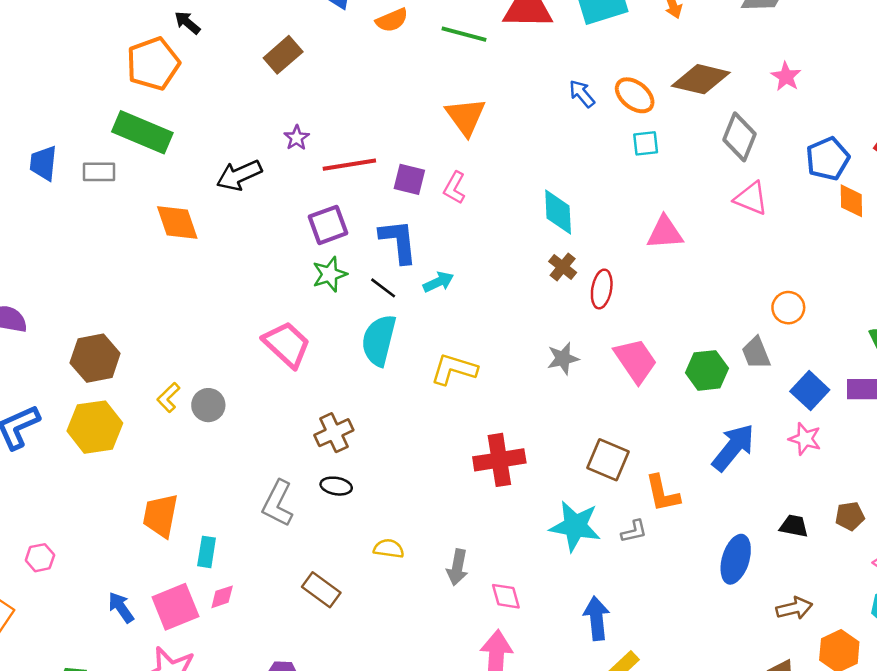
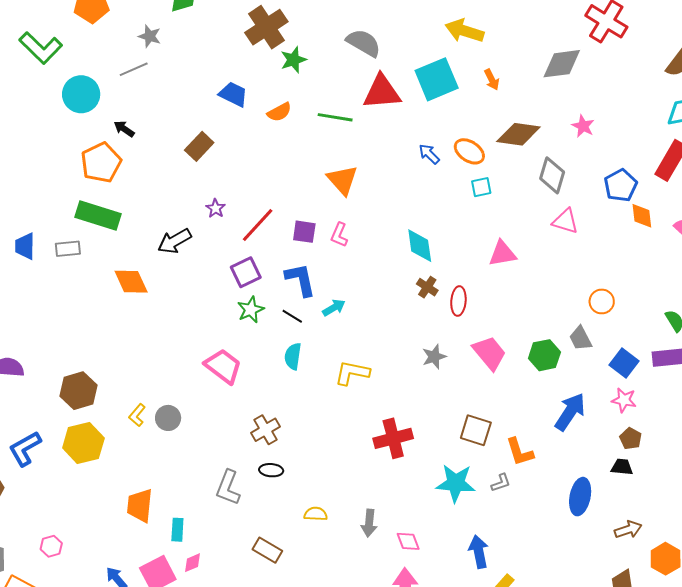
red line: (349, 165) -> (258, 225), turned -33
cyan semicircle: (379, 340) -> (293, 356), size x0.7
brown pentagon: (850, 516) -> (631, 438), moved, turned -30

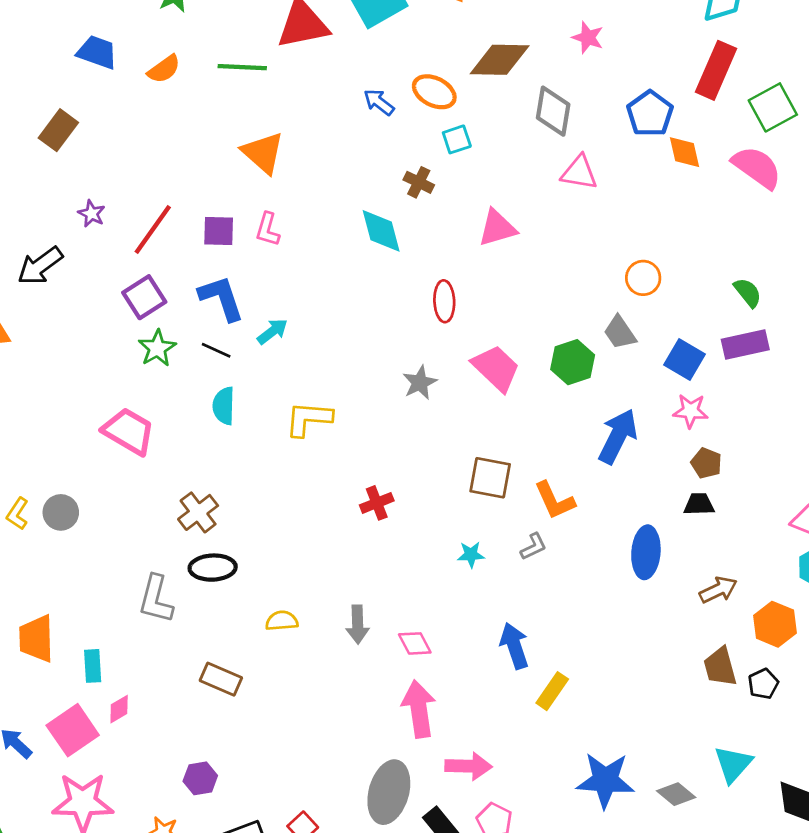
brown cross: (427, 287) -> (419, 182), moved
red cross: (393, 438) -> (377, 503), size x0.6
black ellipse: (271, 470) -> (213, 568), size x1.4
cyan star: (456, 483) -> (471, 555), size x0.5

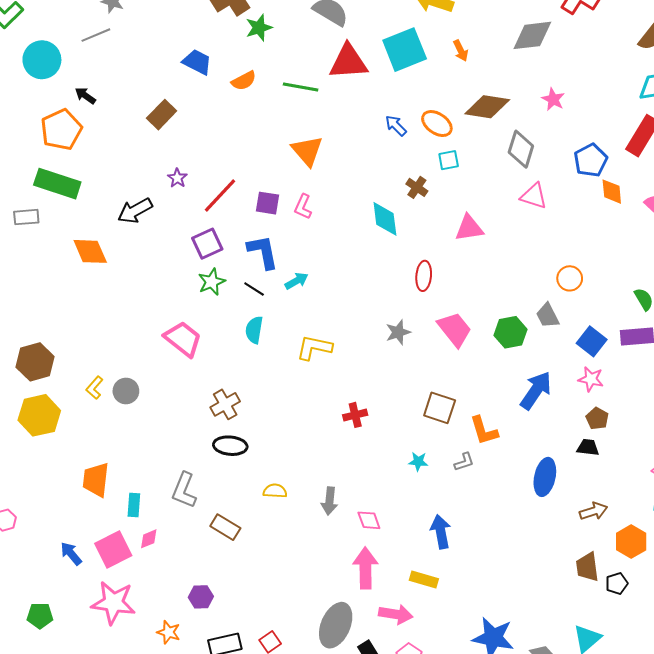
gray L-shape: (156, 599) -> (184, 490), moved
yellow rectangle: (552, 691) -> (424, 580), moved, turned 64

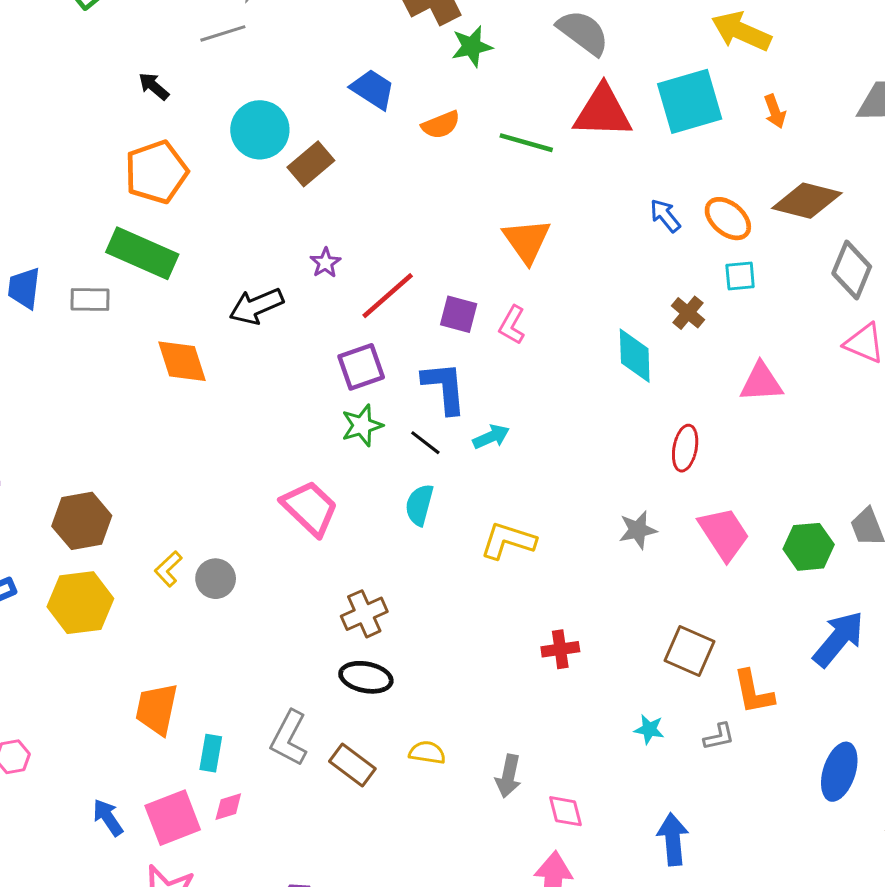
cyan circle: (42, 60) -> (260, 130), moved
black arrow: (85, 96) -> (154, 86), moved
brown rectangle: (225, 527) -> (352, 765), moved

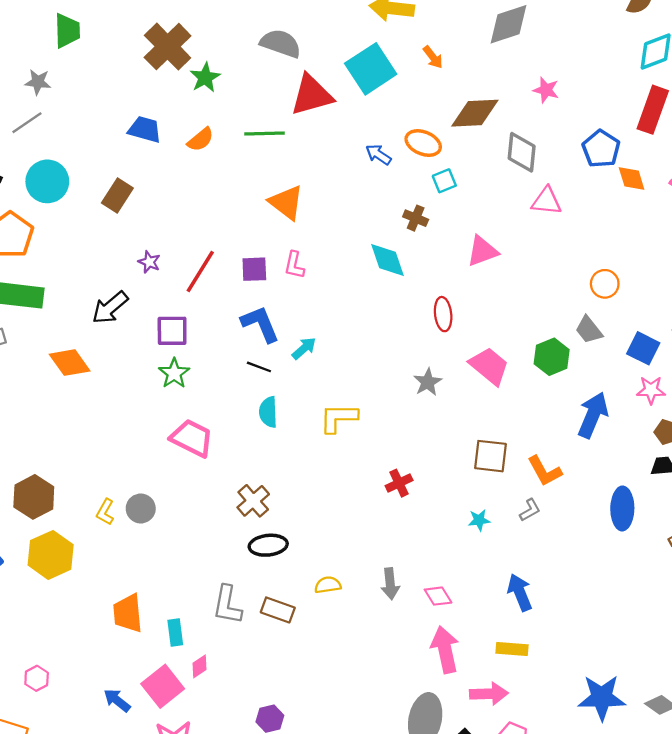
cyan circle: (260, 130) -> (47, 181), moved
purple square: (361, 367) -> (172, 331), moved, turned 36
green star: (362, 425) -> (174, 373), moved

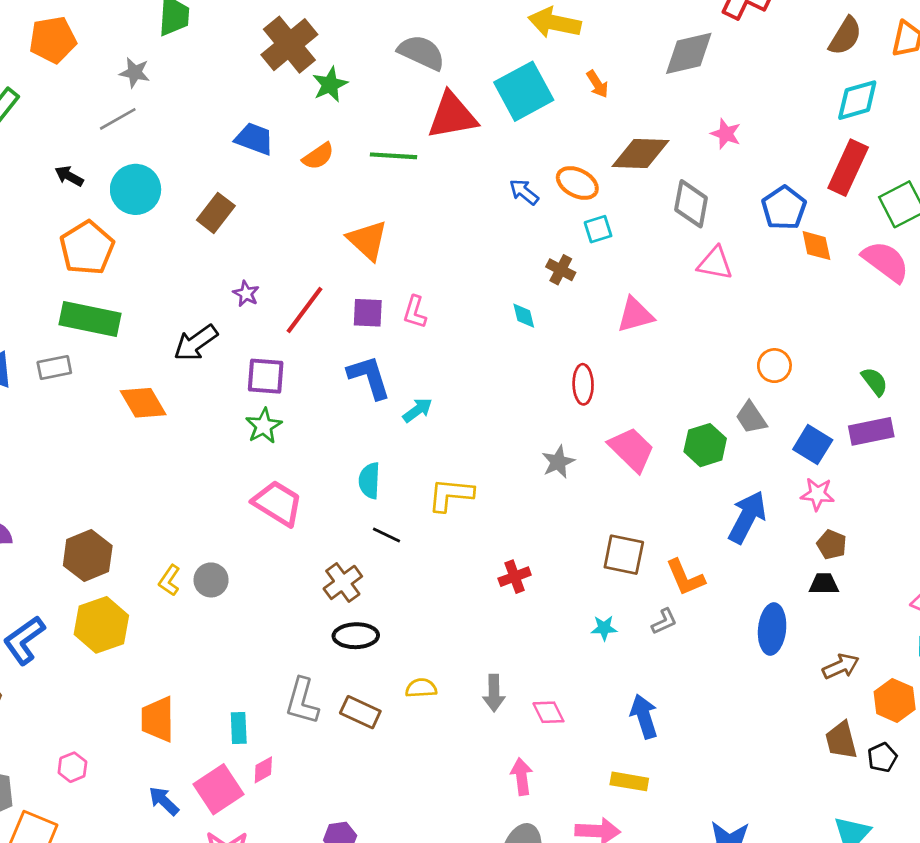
orange triangle: (286, 202) -> (367, 240), moved
cyan diamond: (387, 260) -> (524, 316), size x0.6
black line: (259, 367) -> (387, 535), moved
orange trapezoid: (128, 613) -> (158, 719), moved
pink arrow: (445, 650) -> (522, 777), moved, size x0.7

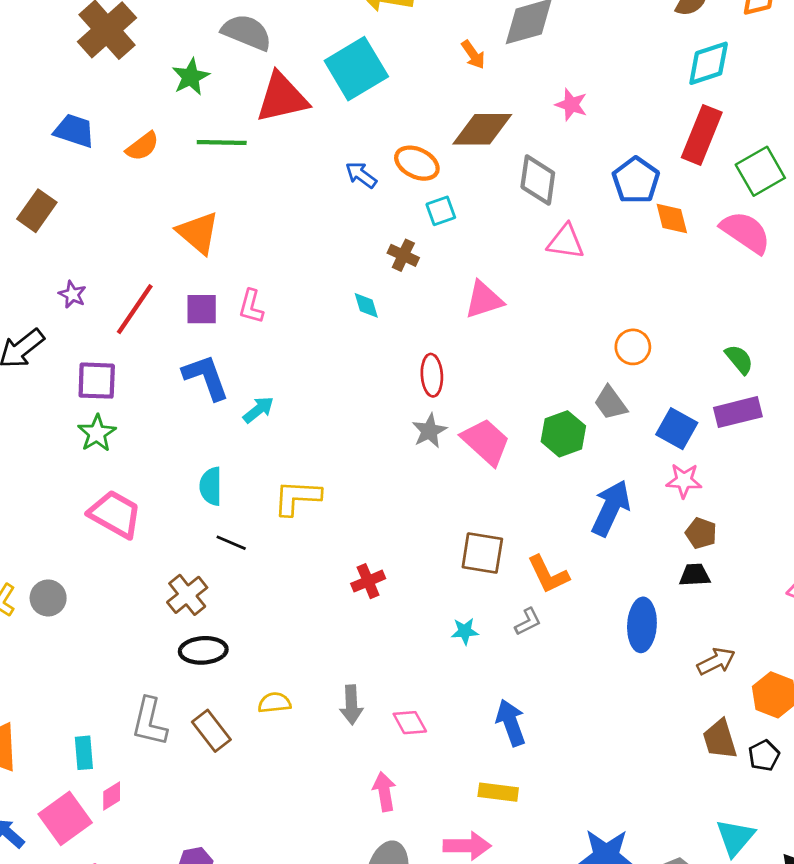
orange arrow: (597, 84) -> (473, 55), moved
green star: (330, 85) -> (191, 77), moved
gray star: (558, 462) -> (429, 431), moved
brown rectangle: (360, 712) -> (211, 731), turned 30

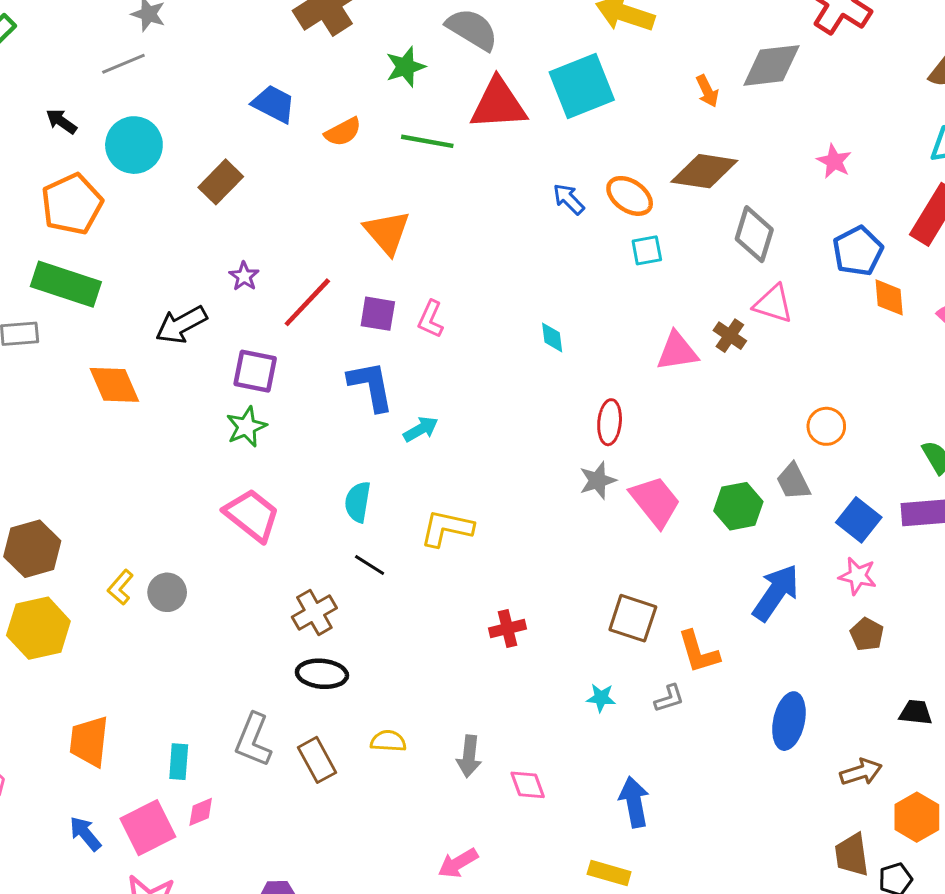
pink star: (571, 105) -> (834, 161), moved
brown cross: (403, 255) -> (730, 336), moved
black trapezoid: (695, 575) -> (916, 712), moved
pink arrow: (384, 792) -> (458, 863), moved, turned -120

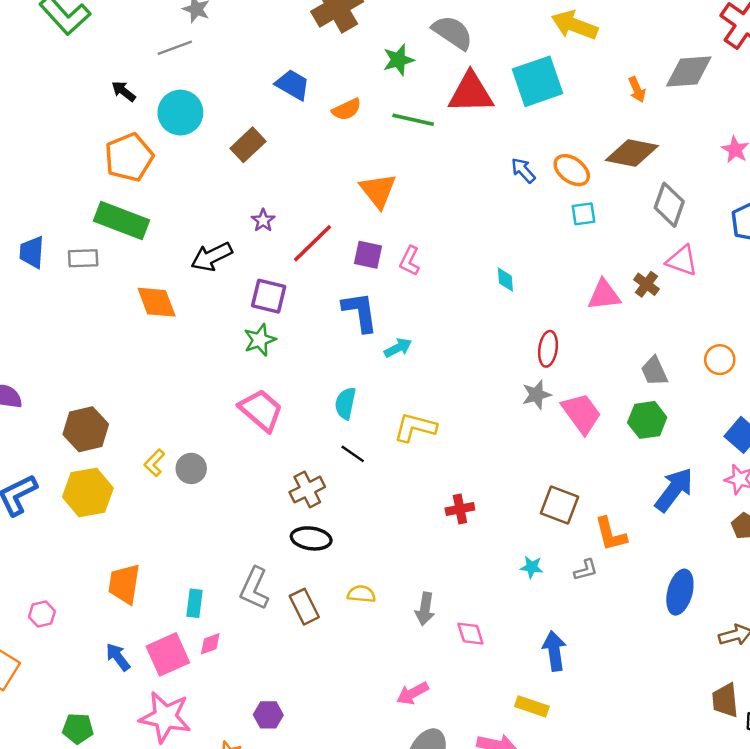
gray trapezoid: (793, 482) -> (654, 371), moved

